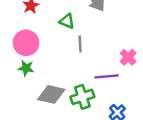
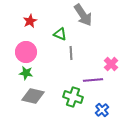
gray diamond: (51, 94) -> (33, 96), moved
green cross: (82, 97) -> (73, 97), turned 36

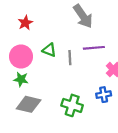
green triangle: (60, 34) -> (49, 50), moved
purple line: (93, 80) -> (94, 48), moved
blue cross: (102, 110) -> (104, 95), moved, turned 32

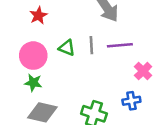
gray line: (70, 58) -> (91, 45), moved

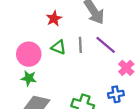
red star: (38, 15) -> (54, 19), moved
purple line: (120, 45) -> (106, 45), turned 45

